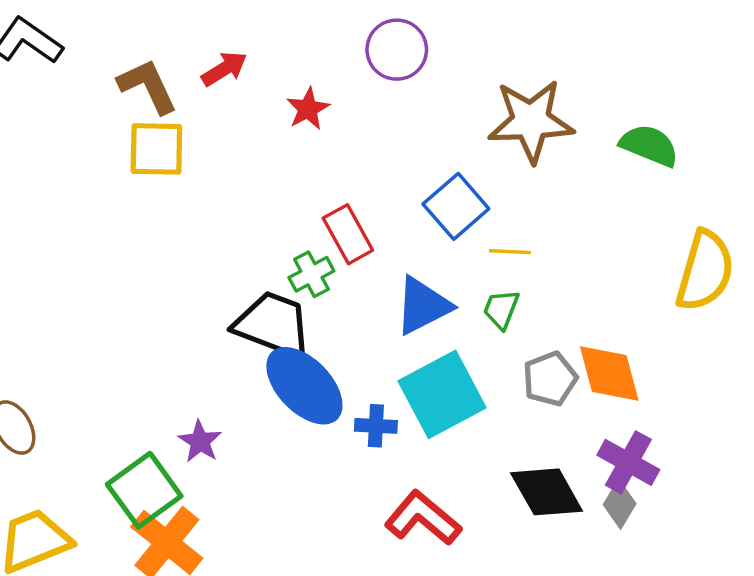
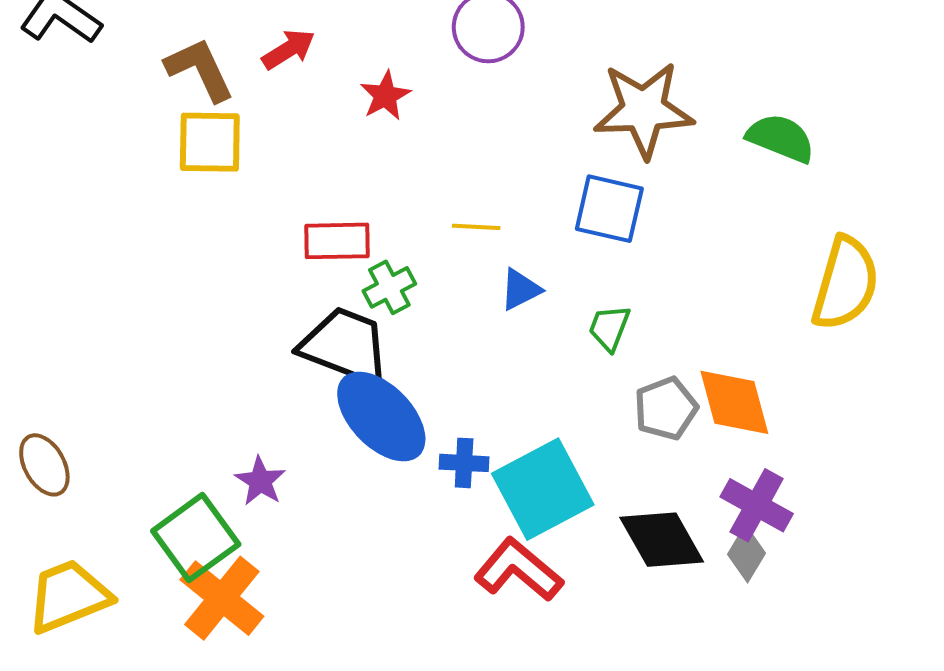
blue square: (456, 206) -> (609, 209), moved, turned -36
red rectangle: (348, 234) -> (337, 241), moved, turned -62
yellow line: (510, 252) -> (476, 227), moved
blue triangle: (423, 306) -> (521, 289), moved, size x0.6
cyan square: (442, 394) -> (543, 489), moved

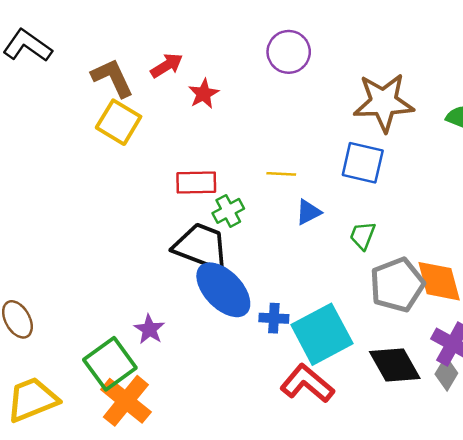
red star: (385, 96) -> (204, 94), moved
yellow square: (210, 142) -> (119, 122), turned 30
gray pentagon: (666, 408) -> (397, 285), size x1.4

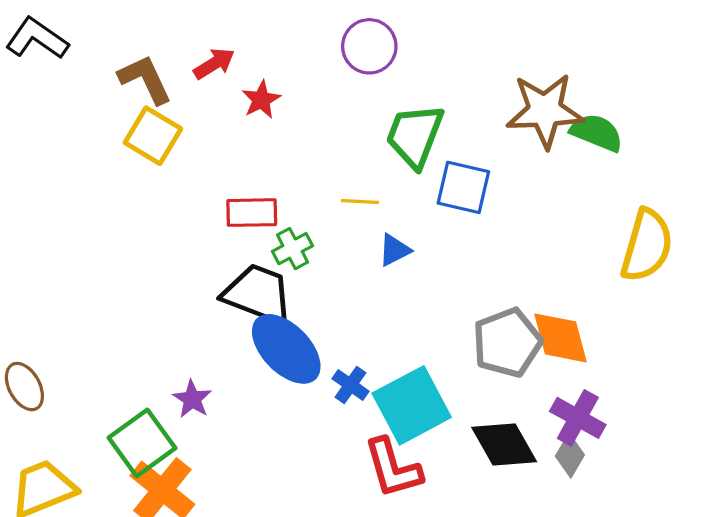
brown star: (384, 102) -> (545, 111), moved
green trapezoid: (363, 236) -> (415, 136), moved, size x1.8
blue cross: (274, 318) -> (351, 385), turned 32
red L-shape: (307, 383) -> (393, 468), turned -146

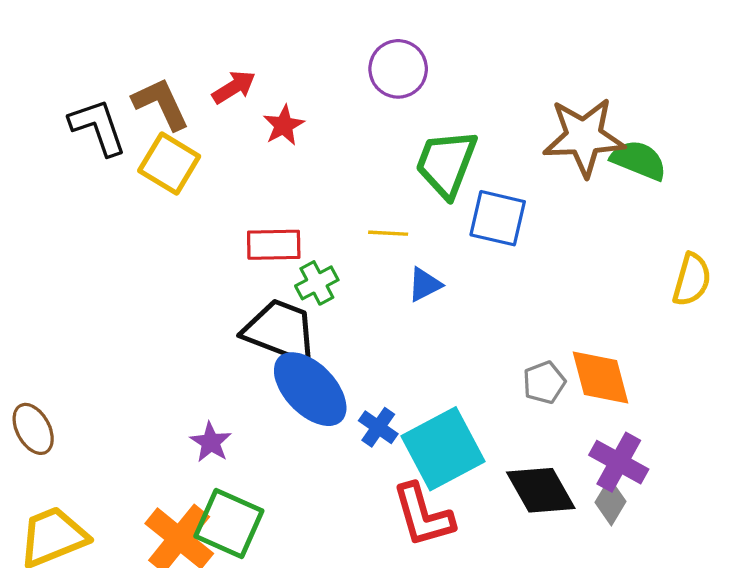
black L-shape: (37, 39) -> (98, 127), moved, turned 36
yellow semicircle: (647, 245) -> (692, 280), size x0.7
gray pentagon: (507, 343) -> (544, 382), size x0.6
green square: (142, 443) -> (229, 523), moved, turned -30

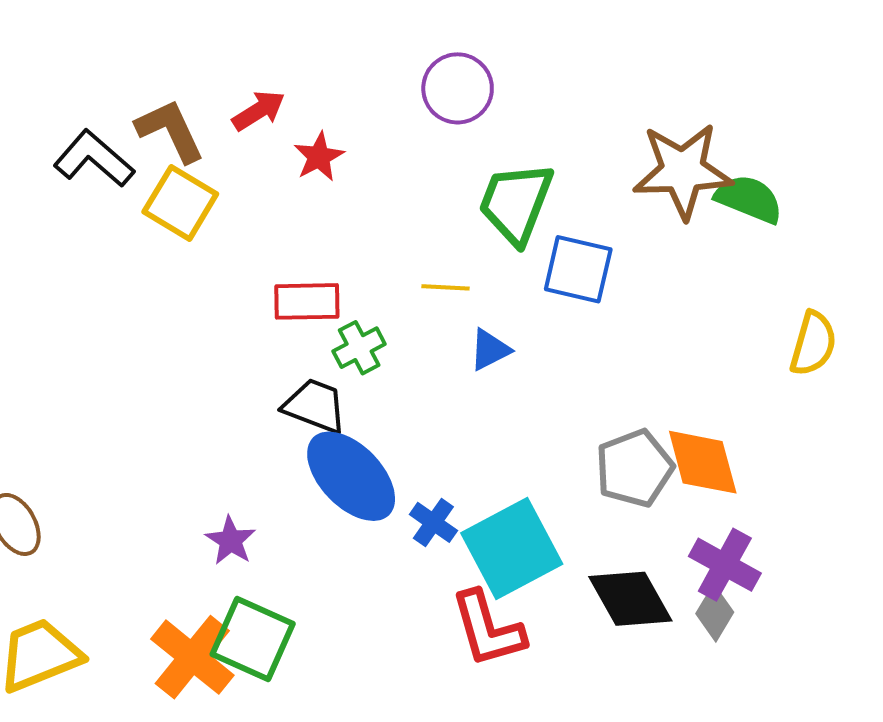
black L-shape: (98, 127) -> (94, 159), turned -30
black trapezoid: (280, 331) -> (315, 406), size x0.7
gray pentagon: (544, 382) -> (634, 468), size x1.5

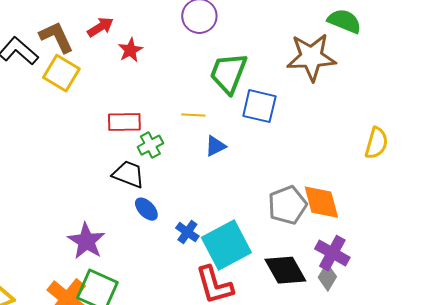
green semicircle: (749, 199) -> (344, 21), moved
blue ellipse: (351, 476) -> (146, 209), size x0.5
purple star: (231, 541) -> (86, 241), size x1.5

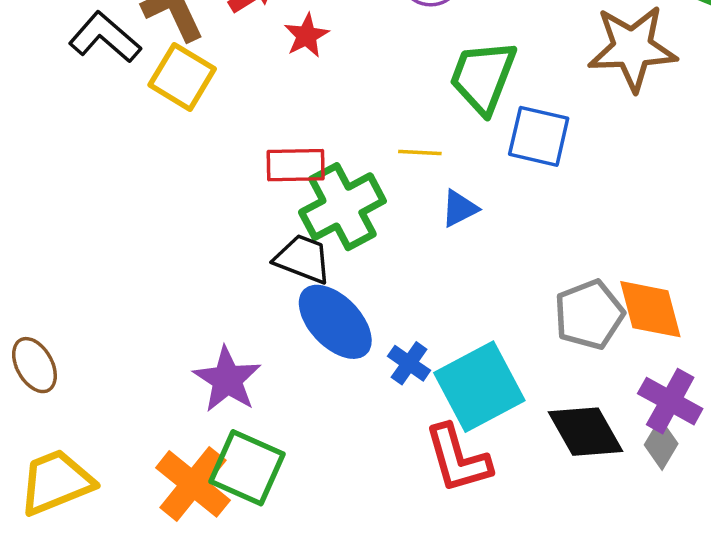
green cross: (150, 145) -> (342, 207), size x1.8
blue ellipse: (146, 209) -> (335, 322), size x1.8

